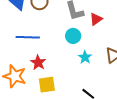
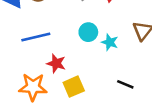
cyan circle: (73, 36) -> (88, 32), moved

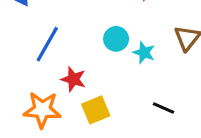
blue line: (36, 37) -> (47, 44), turned -48

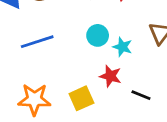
blue line: (47, 44) -> (37, 42), turned 44
red star: (73, 79) -> (110, 76), moved

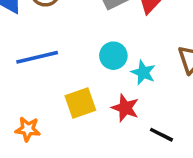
yellow square: (81, 98) -> (80, 103), moved
orange star: (34, 99) -> (28, 129), size x0.6

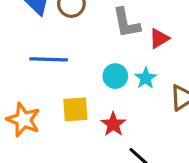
cyan star: (143, 72) -> (146, 78), moved
orange star: (28, 129) -> (23, 120), size x1.5

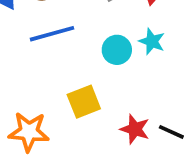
blue line: (49, 59) -> (52, 34), moved
red star: (113, 124) -> (135, 129), moved

